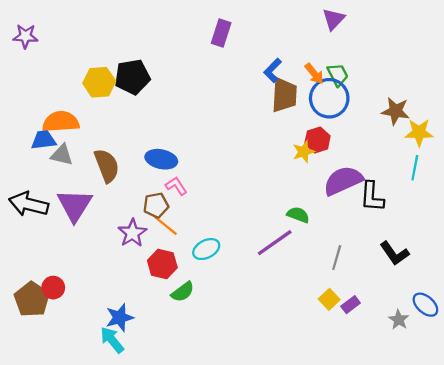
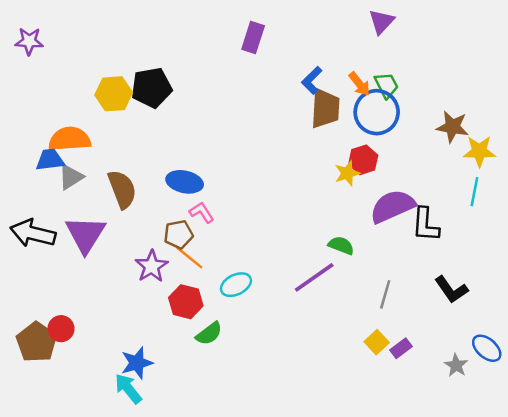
gray triangle: (62, 155) -> (71, 177), turned -45

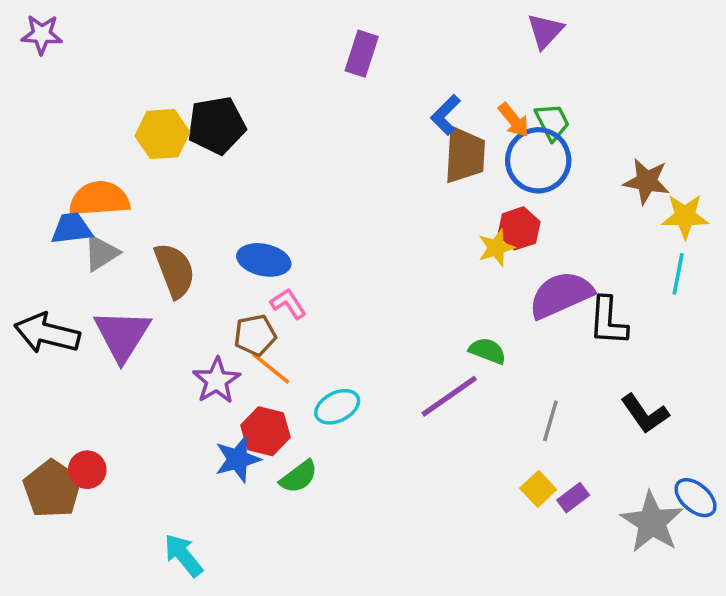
purple star: (29, 41) -> (42, 34), moved
blue star: (137, 363) -> (238, 459), moved
gray star: (456, 365) -> (652, 522), size x1.8

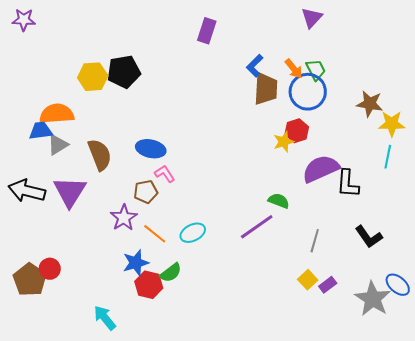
orange line: (271, 368) -> (155, 234), moved
red hexagon: (266, 431) -> (149, 285), moved

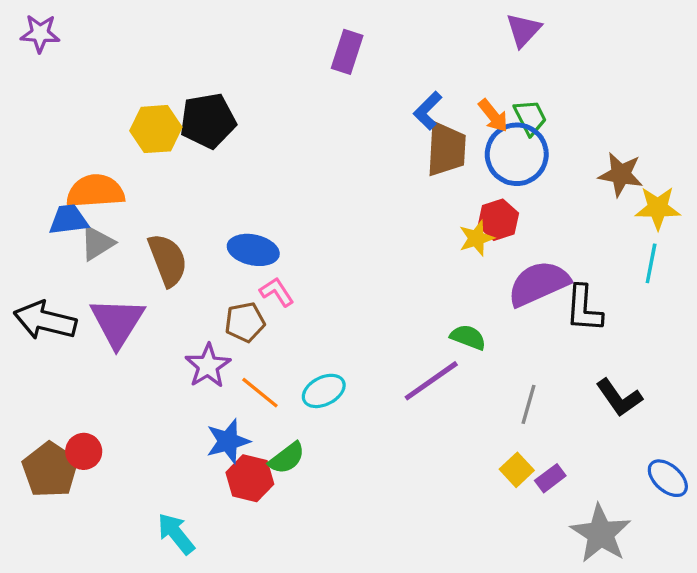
gray star: (373, 299) -> (601, 534), moved

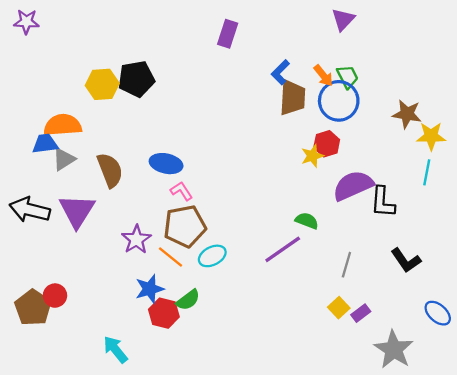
brown pentagon: (245, 322) -> (185, 226), moved, size x1.6

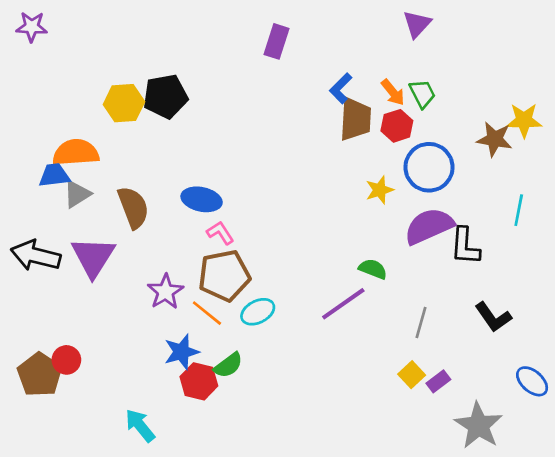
blue circle: (339, 101) -> (429, 167), moved
yellow star: (431, 136) -> (524, 120), moved
red hexagon: (327, 144) -> (397, 126), moved

